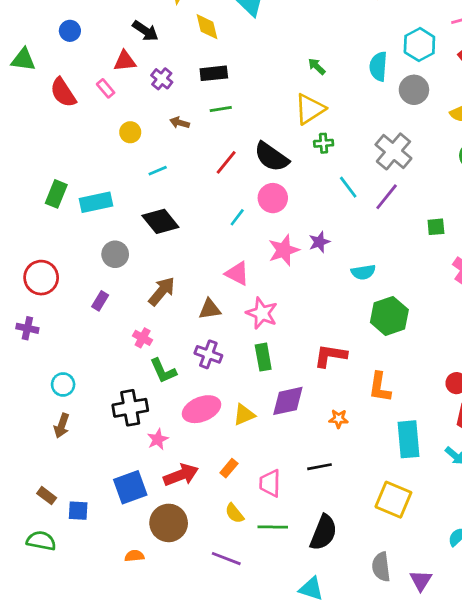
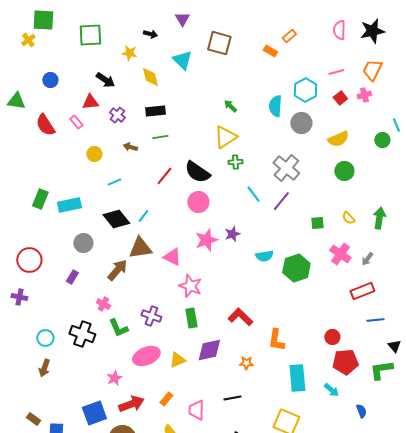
cyan line: (237, 217) -> (143, 216), moved
brown triangle: (210, 309) -> (140, 248), moved, size x1.4
green hexagon: (389, 316) -> (296, 268), moved
red L-shape: (330, 356) -> (240, 317), turned 35
black cross: (130, 408) -> (82, 334), moved, turned 30

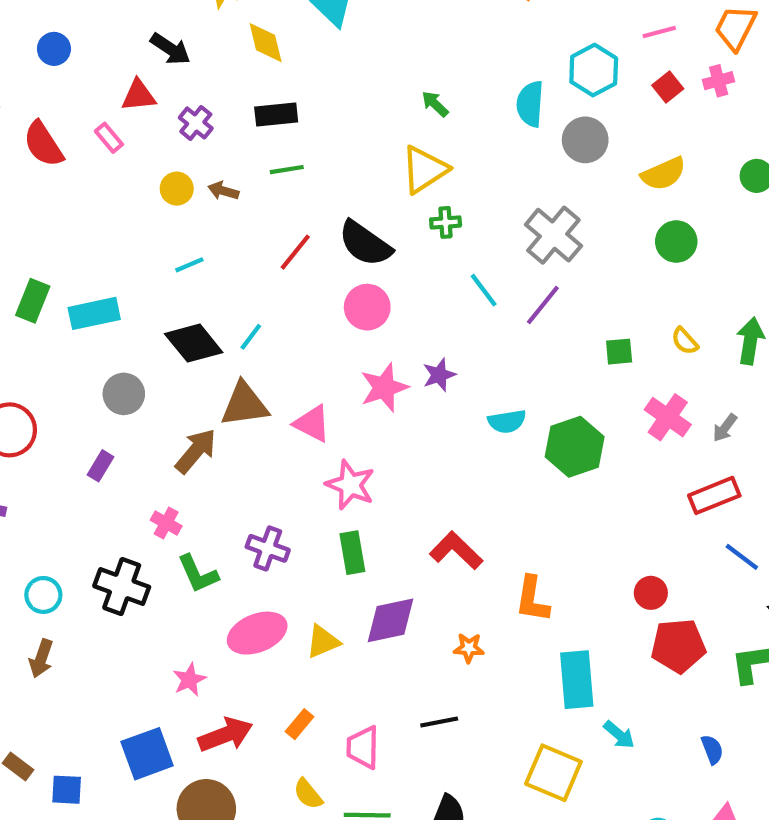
yellow circle: (94, 154) -> (177, 189), moved
blue line: (375, 320) -> (742, 557), turned 42
cyan arrow: (331, 390) -> (619, 735), moved

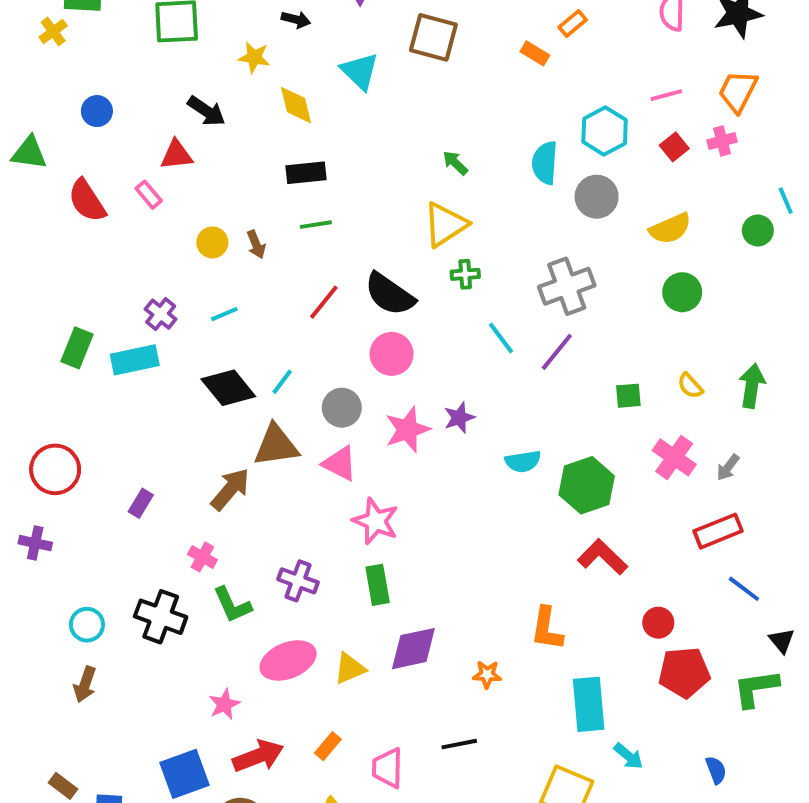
purple cross: (196, 123) -> (161, 314), moved
brown arrow: (223, 191) -> (256, 244), turned -128
gray cross: (553, 235) -> (567, 286), turned 30
gray circle: (124, 394) -> (342, 408), moved
red L-shape: (456, 551) -> (603, 557), moved

